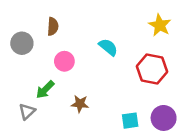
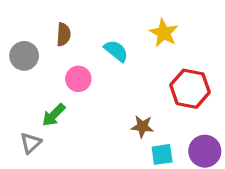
yellow star: (160, 25) -> (164, 33), moved
cyan semicircle: (108, 47) -> (116, 51), moved
brown star: (80, 104) -> (142, 127), moved

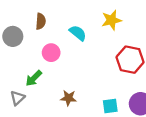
yellow star: (164, 33) -> (111, 20), turned 30
brown star: (142, 127) -> (69, 98), moved

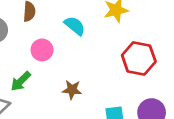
brown star: (69, 98) -> (72, 90), moved

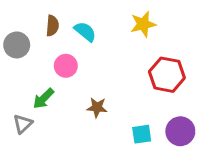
cyan semicircle: (75, 26) -> (85, 32), moved

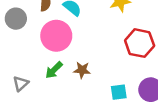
pink circle: (66, 66) -> (56, 36), size x1.6
green arrow: (43, 99) -> (54, 70), moved

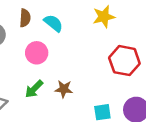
pink circle: (56, 36) -> (37, 53), size x0.7

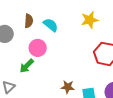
green arrow: (34, 89) -> (27, 66), moved
brown star: (64, 89) -> (68, 87), moved

